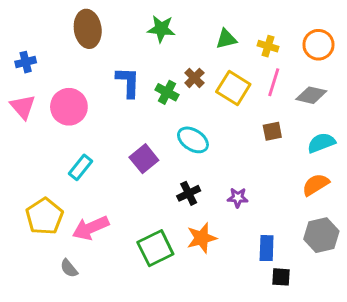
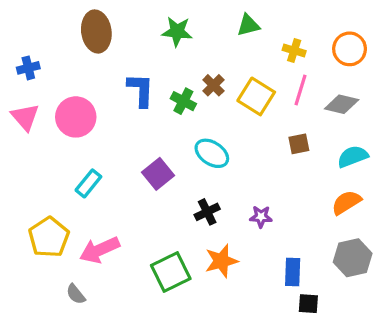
green triangle: (226, 39) -> (248, 25), moved

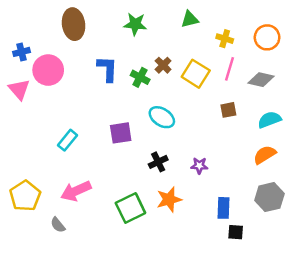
pink circle: (76, 117) -> (48, 70), moved
purple square: (158, 174) -> (121, 133), turned 30
yellow pentagon: (49, 237) -> (25, 196), moved

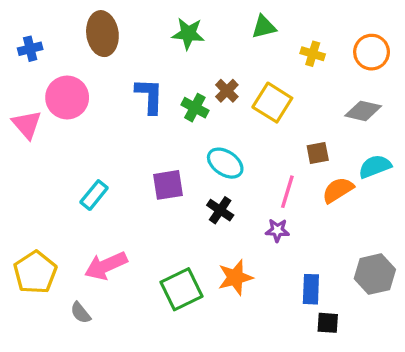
blue cross: (22, 52) -> (30, 49), moved
pink line: (230, 69) -> (287, 192), moved
orange semicircle: (265, 155) -> (338, 190), moved
black cross: (158, 162) -> (220, 210), moved, turned -30

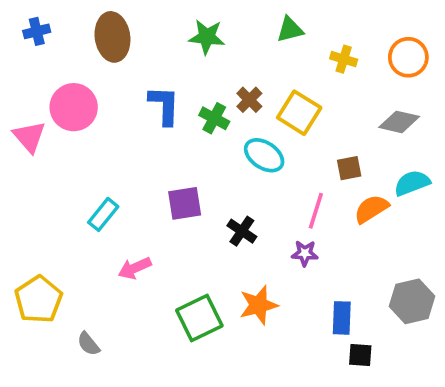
blue cross: (30, 49) -> (37, 31), moved
cyan ellipse: (225, 163) -> (264, 155), moved
pink arrow: (106, 266) -> (135, 268), moved, size x0.7

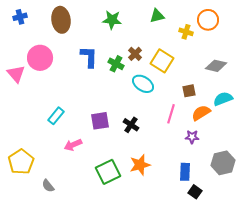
orange circle: (408, 57) -> (208, 20), moved
purple square: (185, 203) -> (100, 121), moved
purple star: (305, 253) -> (192, 137), moved
black square: (360, 355) -> (195, 192), turned 32

